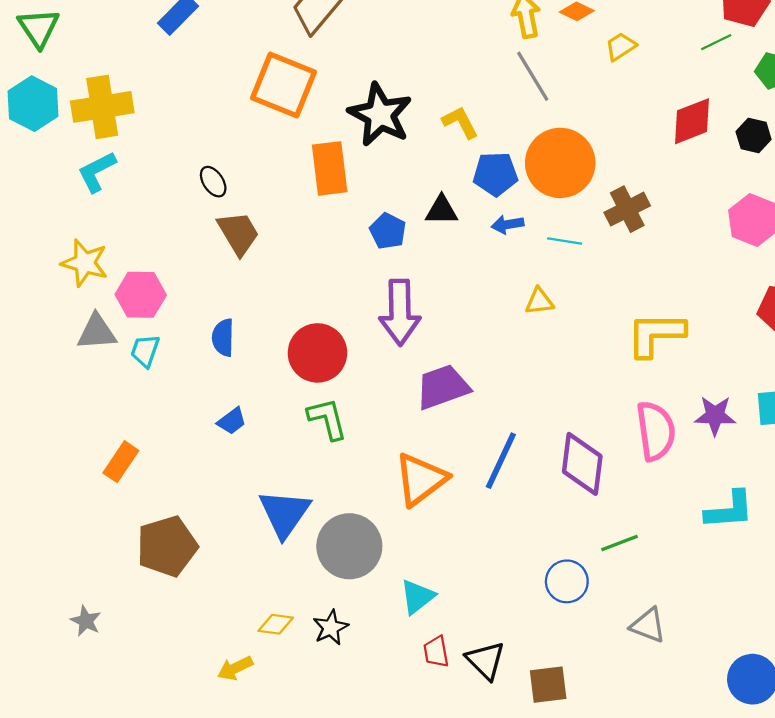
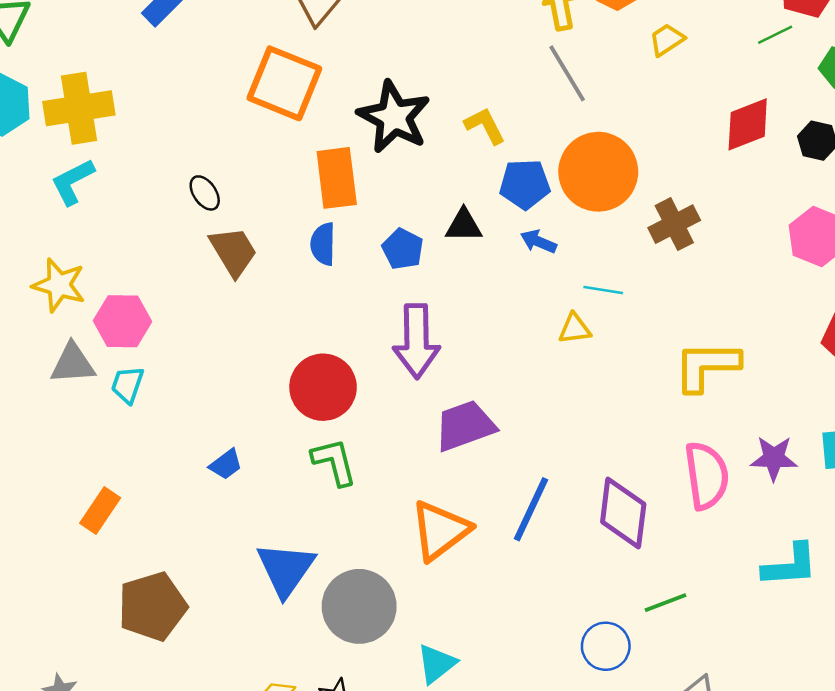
blue arrow: (508, 224) -> (538, 241), turned 32
cyan line: (565, 241) -> (603, 290), moved
blue semicircle: (223, 338) -> (323, 244), moved

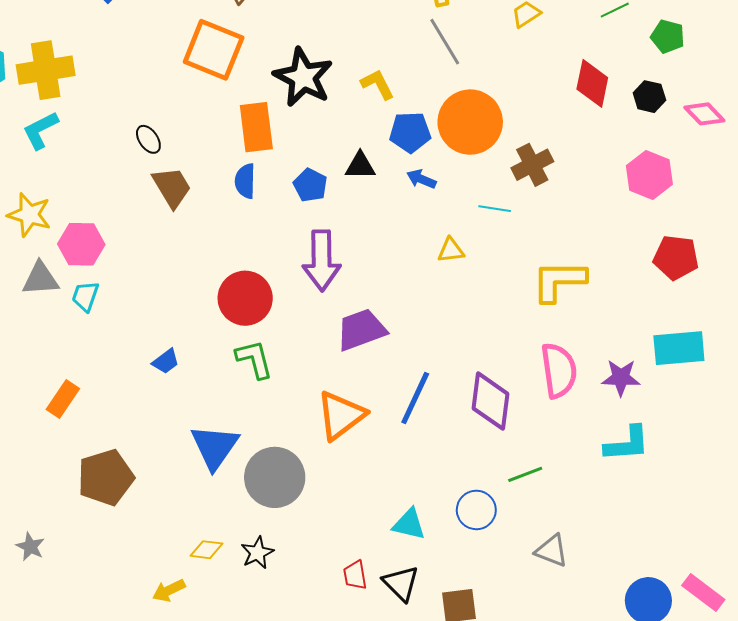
red diamond: (748, 124) -> (592, 83), turned -57
cyan line: (603, 290) -> (495, 209), moved
purple star: (774, 458) -> (621, 378), moved
cyan triangle: (436, 664) -> (409, 524), moved, turned 51

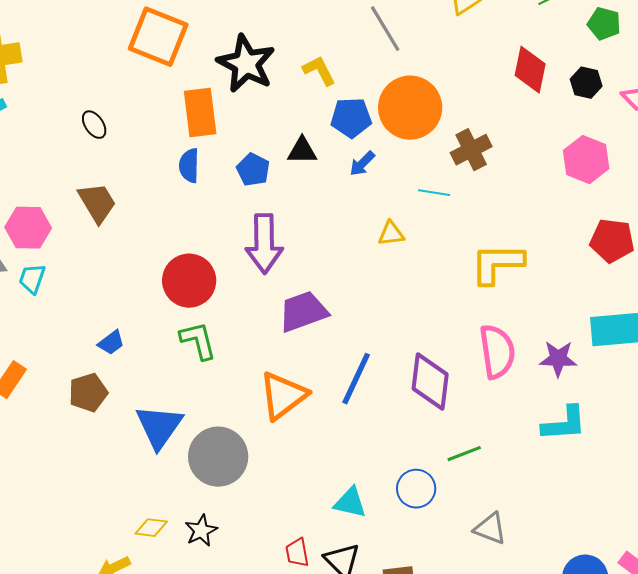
blue arrow: (421, 179) -> (362, 164), turned -68
brown trapezoid: (172, 187) -> (97, 203), moved
brown pentagon: (106, 477) -> (88, 393), moved, size x0.7

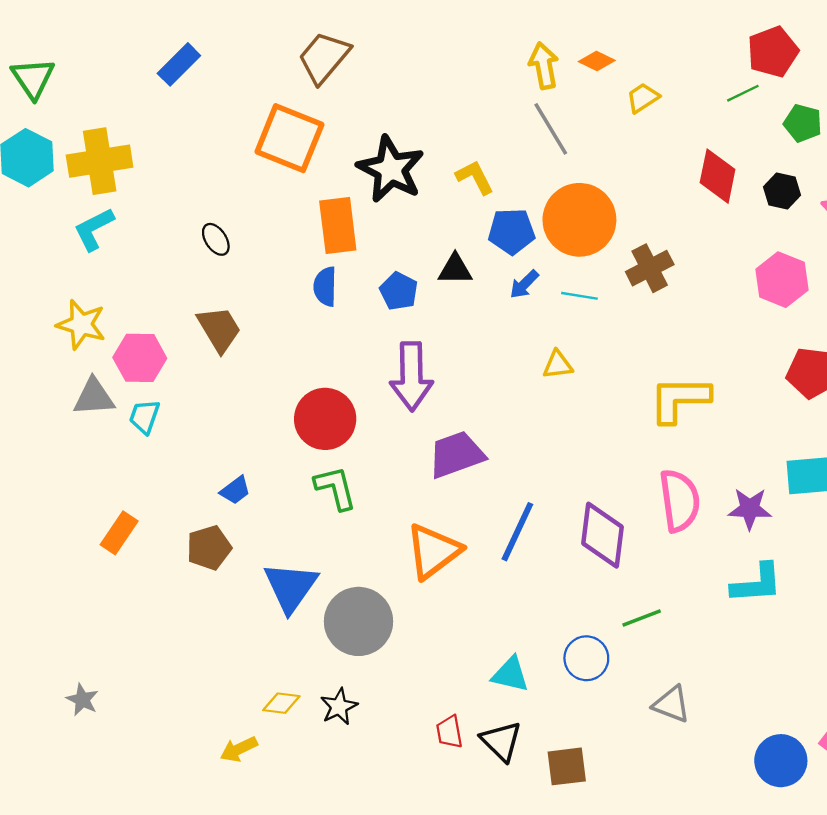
cyan line: (434, 193) -> (579, 296), moved

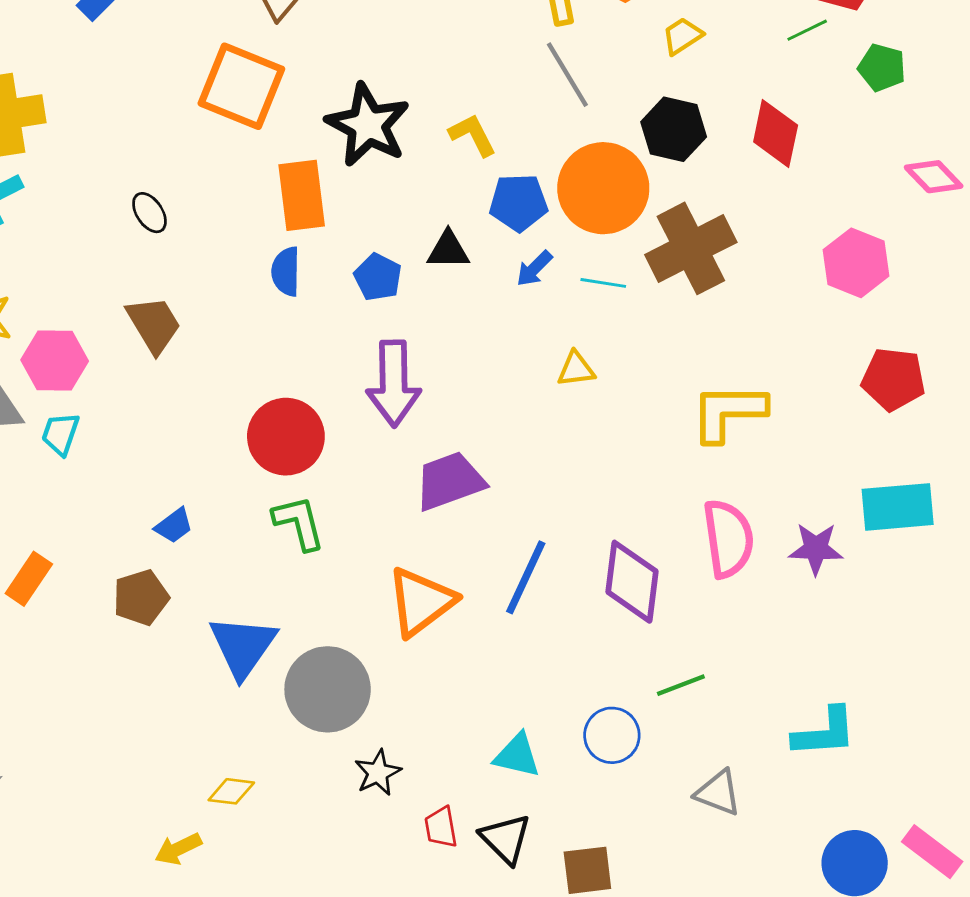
black hexagon: (782, 191) -> (674, 129), moved, size x1.4
brown cross: (650, 268) -> (691, 248), size x1.5
cyan L-shape: (757, 583) -> (824, 732), moved
black star: (339, 707) -> (378, 773), moved

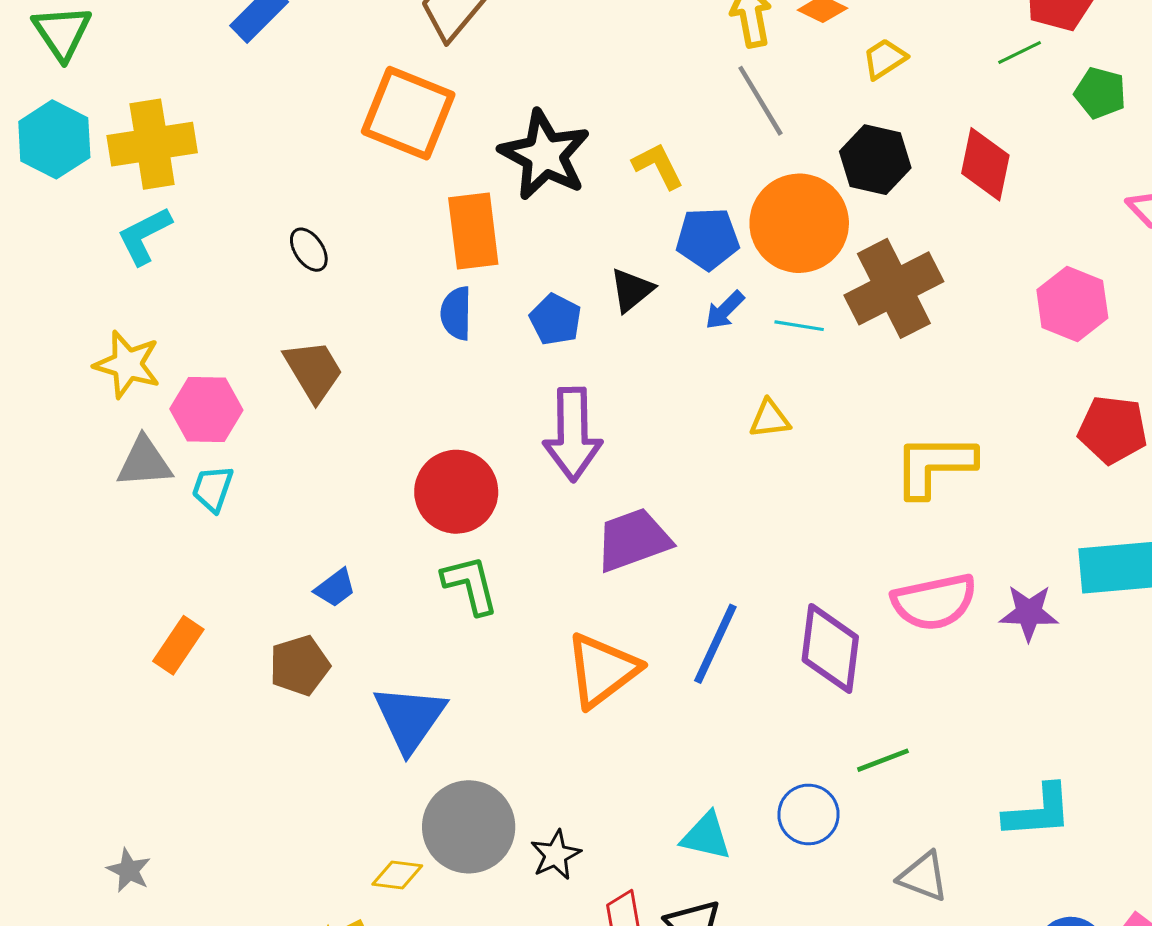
black triangle: (448, 250) -> (632, 290), turned -39
pink semicircle: (728, 539) -> (934, 602), turned 86
gray circle: (328, 689) -> (469, 827), moved

